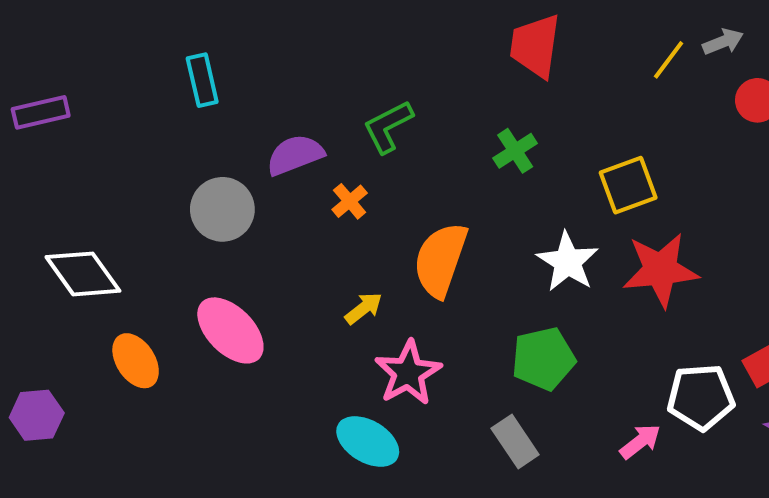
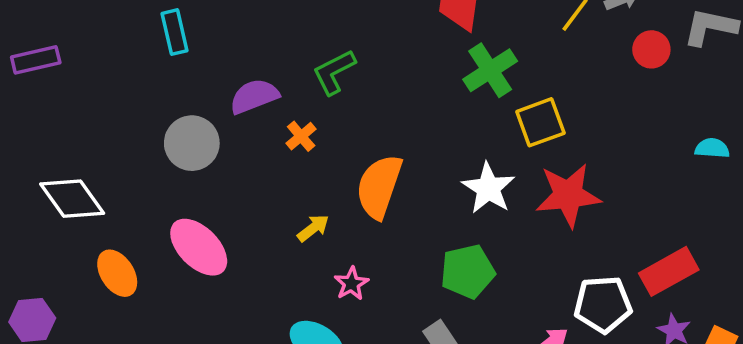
green cross: (515, 151) -> (490, 70), moved, size x1.4
pink star: (408, 373) -> (351, 284), size x0.6

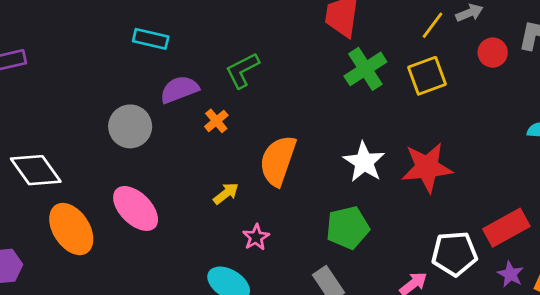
cyan rectangle: (174, 32) -> (151, 39), moved, turned -64
yellow square: (540, 122) -> (427, 76), moved
orange ellipse: (117, 273) -> (71, 229), size x1.4

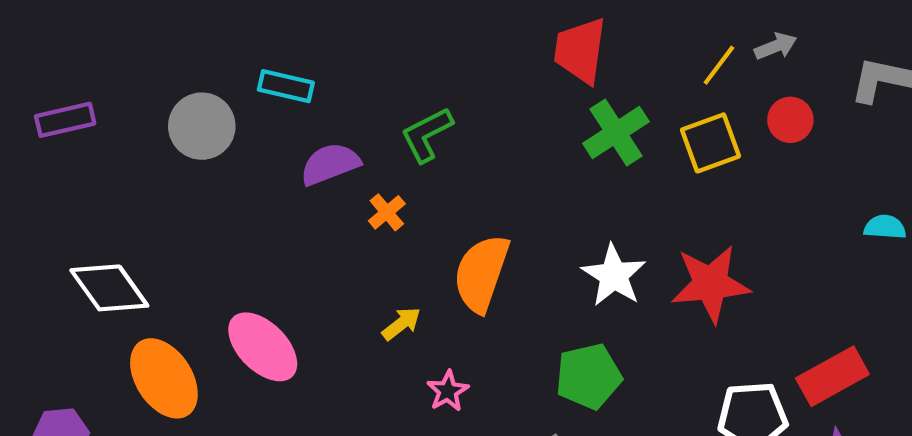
red circle: (493, 53) -> (790, 120), moved
gray circle: (130, 126) -> (202, 126), moved

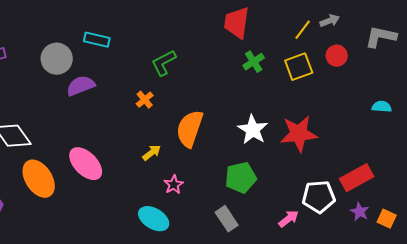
green cross: (616, 132) -> (254, 62), size x0.7
purple semicircle: (330, 164) -> (81, 86), moved

